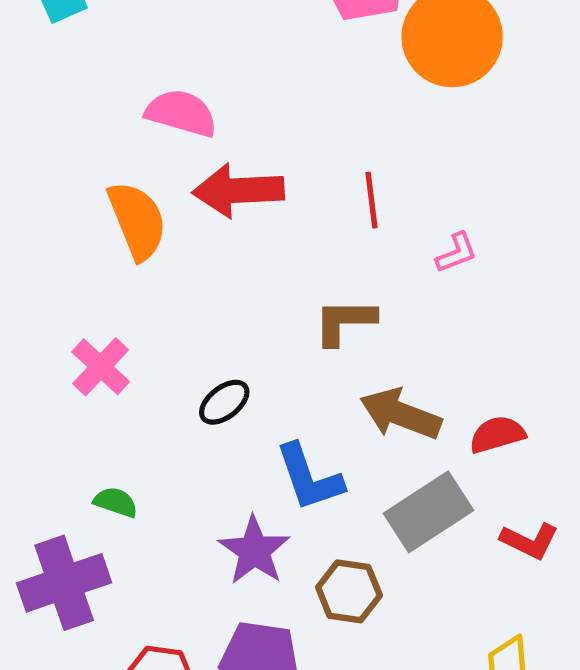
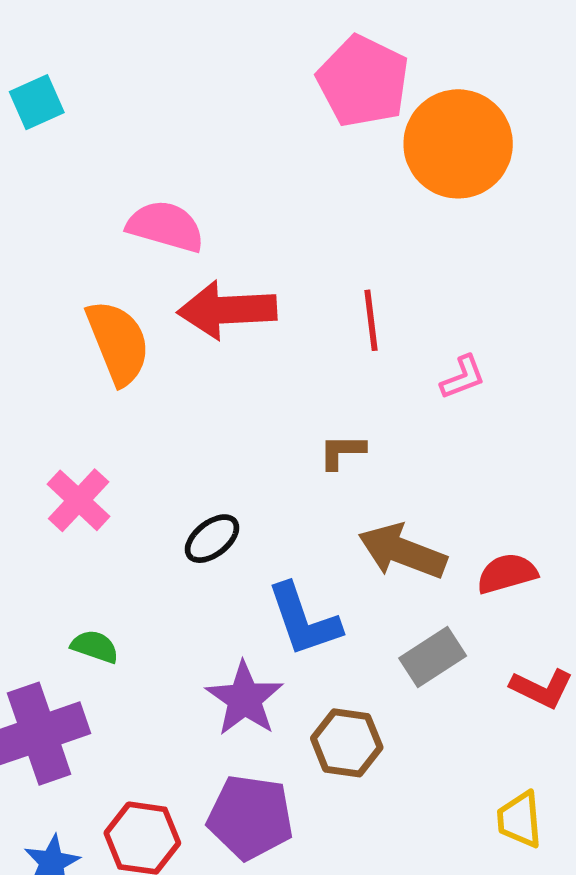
brown L-shape: (345, 322) -> (342, 452), size x0.7
gray rectangle: (428, 512) -> (433, 657), size x0.7

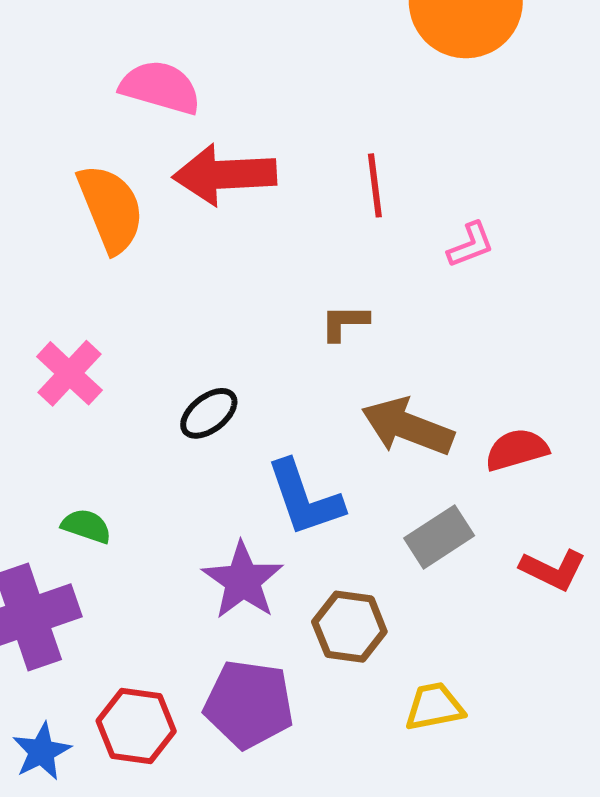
yellow trapezoid: (520, 820) -> (434, 707), moved, turned 84

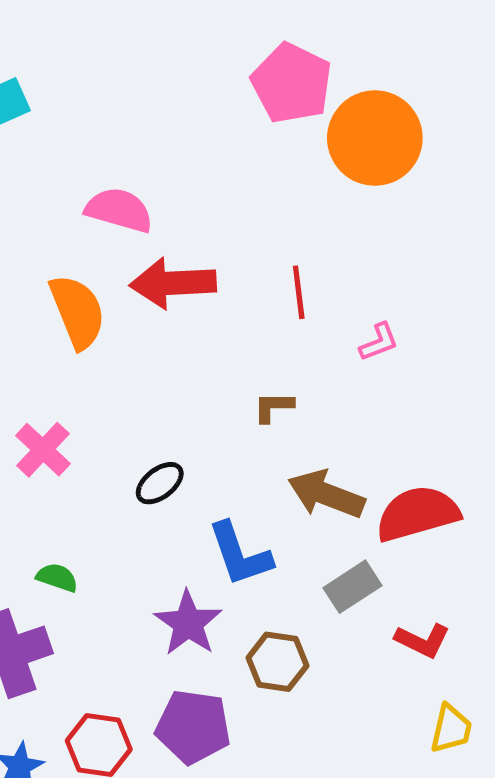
red semicircle: (517, 450) -> (417, 514), size x1.6
red L-shape: (553, 570) -> (423, 640), moved
yellow trapezoid: (434, 707) -> (451, 729), moved, turned 114

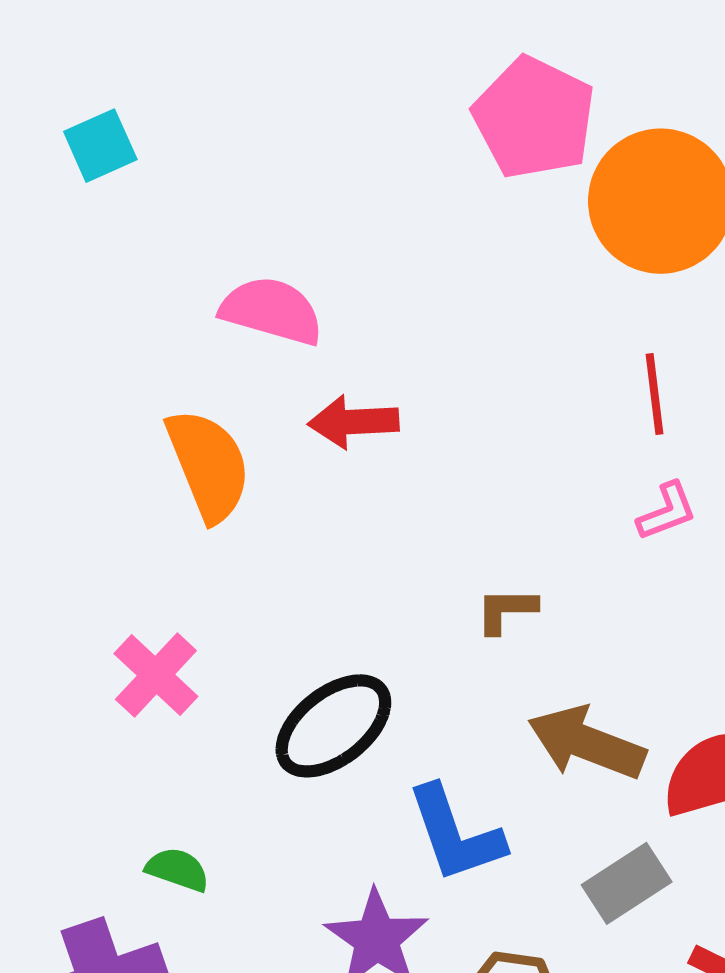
red arrow: (173, 283) -> (353, 422), size x0.7
red line: (299, 292) -> (654, 394), moved
black ellipse: (160, 483) -> (333, 726), size x1.6

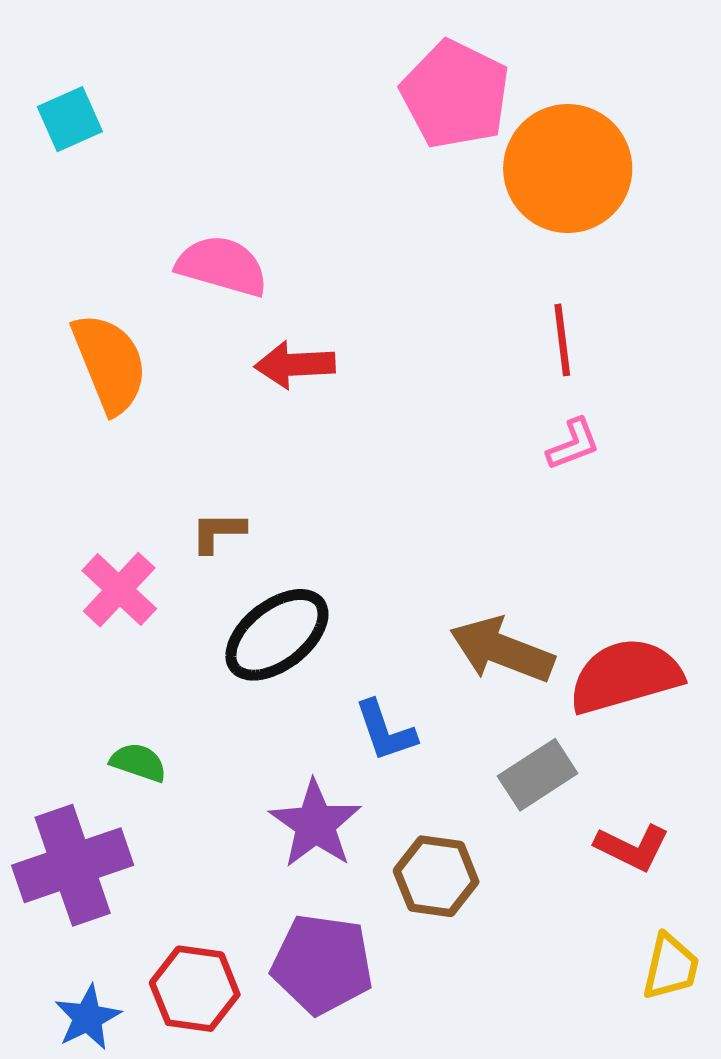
orange semicircle: (208, 465) -> (110, 363), moved
brown L-shape: (506, 610) -> (218, 532), moved
blue L-shape: (455, 834) -> (385, 731), size x0.7

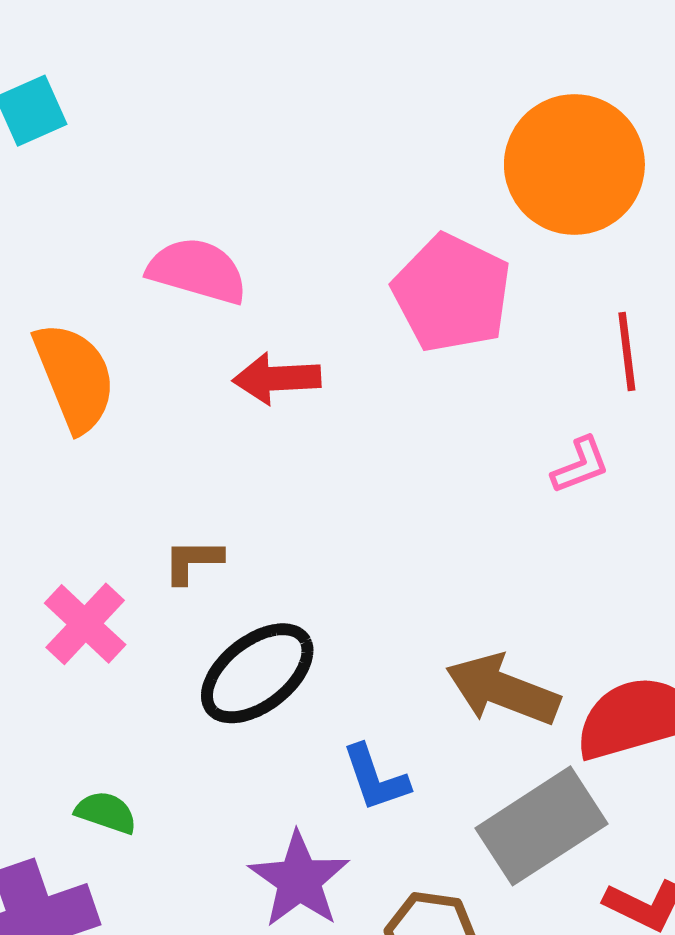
pink pentagon: (455, 94) -> (452, 293), moved
red line: (562, 340) -> (627, 352), moved
gray rectangle: (538, 775) -> (542, 826), size x1.5

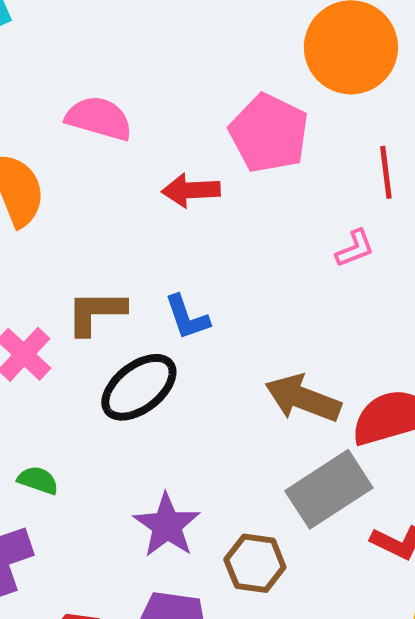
red arrow: (277, 378) -> (191, 190), moved
brown L-shape: (193, 561) -> (96, 312), size x1.5
blue L-shape: (375, 778) -> (187, 317), moved

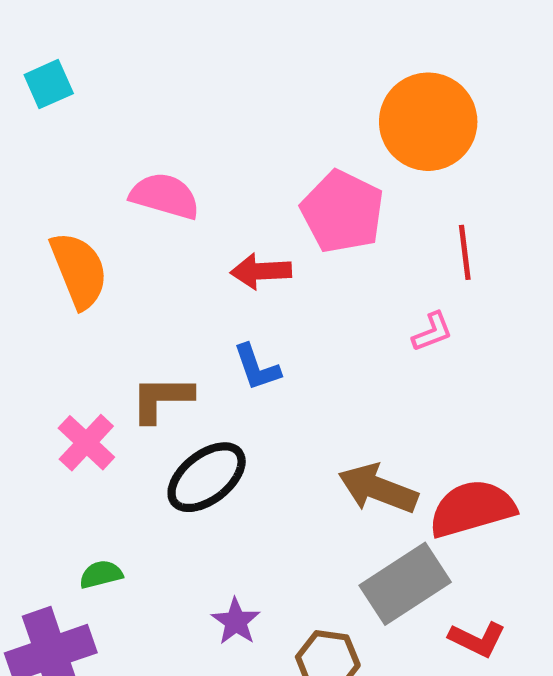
blue L-shape: (187, 317) -> (257, 367), moved
green semicircle: (38, 480) -> (101, 574), turned -33
purple star: (167, 525) -> (236, 621), size x0.7

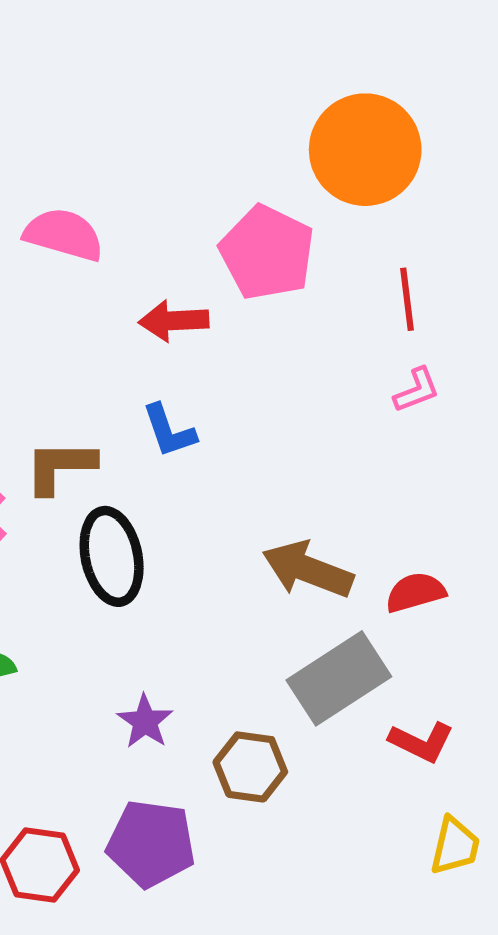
pink L-shape: (432, 332) -> (417, 390), moved
black ellipse: (207, 477) -> (112, 556), turned -64
red semicircle: (472, 509) -> (415, 592), size x0.6

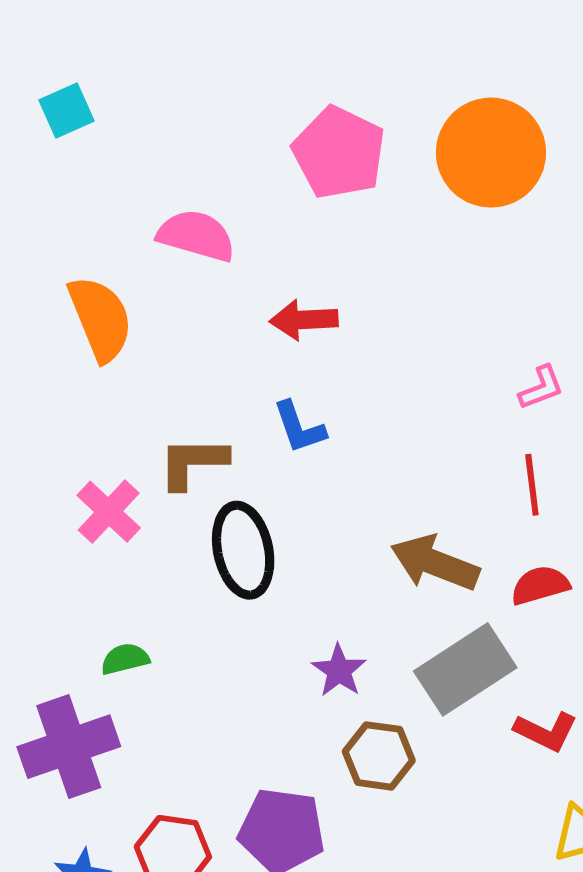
pink pentagon: (267, 253) -> (339, 153), moved
red line: (407, 299) -> (532, 485), moved
purple star: (145, 721) -> (339, 671), moved

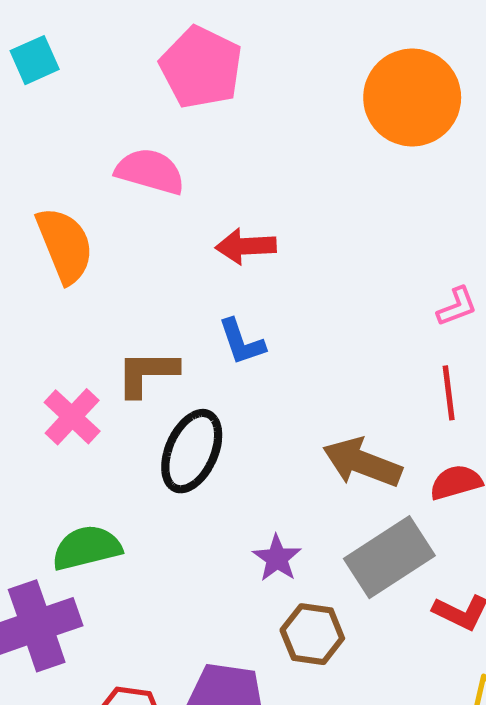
pink pentagon: (339, 153) -> (201, 67), moved
black ellipse: (243, 550) -> (192, 451), turned 36
green semicircle: (125, 659) -> (87, 548), size x1.6

